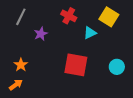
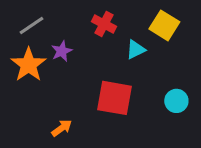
gray line: (21, 17) -> (32, 25), turned 30
orange star: (21, 65) -> (29, 65), moved, size x1.6
orange arrow: (16, 85) -> (62, 128), moved

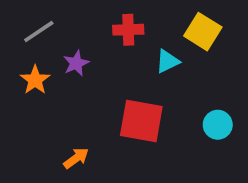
red cross: (104, 24) -> (128, 30), turned -30
orange star: (29, 65) -> (35, 80), size x0.7

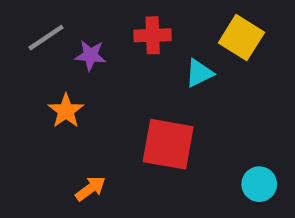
purple star: (76, 63) -> (90, 55), moved, turned 30
orange star: (35, 80) -> (66, 111), moved
cyan circle: (218, 125) -> (259, 184), moved

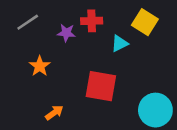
purple star: (90, 55) -> (66, 33), moved
cyan circle: (259, 184) -> (155, 110), size x1.6

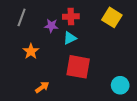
gray line: (28, 22) -> (22, 17), turned -36
cyan triangle: (120, 43) -> (70, 38), moved
cyan circle: (155, 110) -> (120, 85), size x0.7

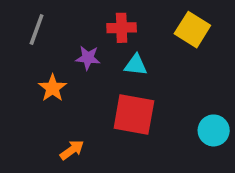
purple star: (51, 26) -> (88, 58), moved
cyan triangle: (70, 38) -> (136, 65), moved, turned 32
cyan circle: (120, 85) -> (214, 130), moved

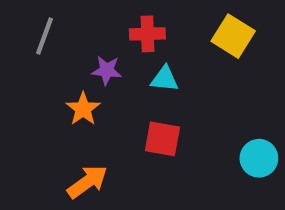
orange star: (53, 88) -> (83, 109), moved
red square: (134, 115) -> (162, 139), size x0.7
orange arrow: (72, 150) -> (87, 182), size x1.4

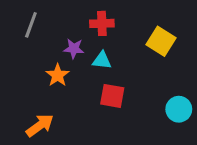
yellow square: (233, 36) -> (161, 41), moved
cyan triangle: (165, 79) -> (102, 60), moved
orange arrow: (87, 182) -> (40, 125), moved

